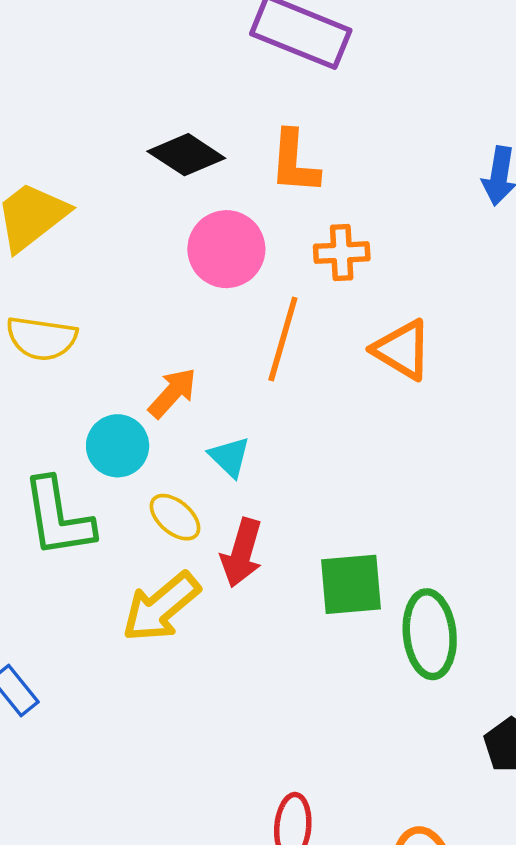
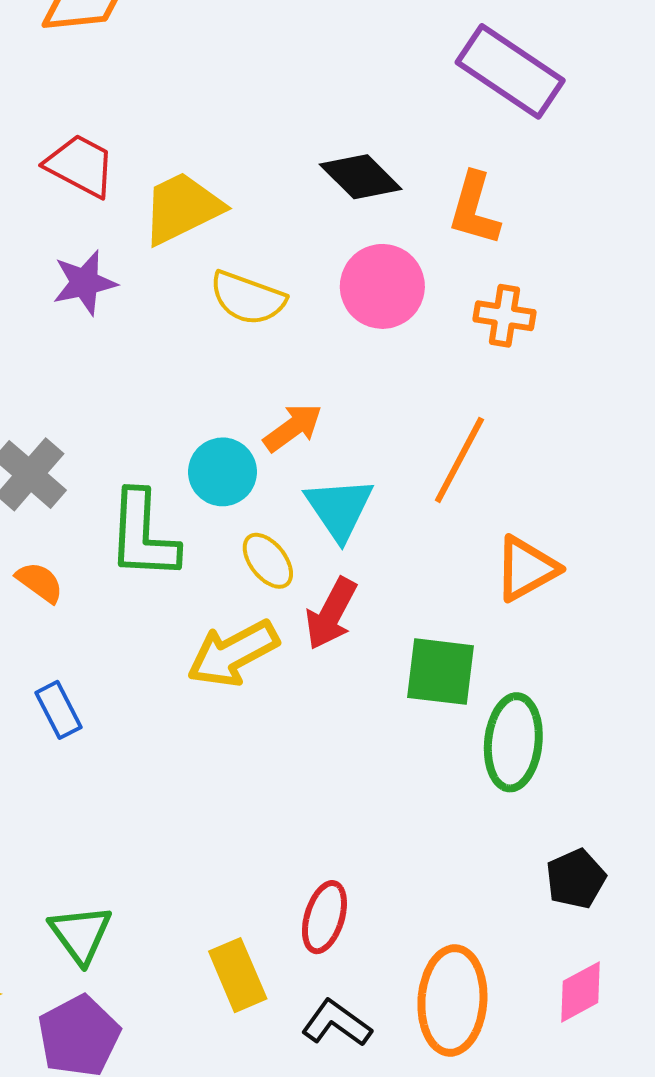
yellow semicircle: (42, 338) -> (248, 298), moved
orange line: (283, 339) -> (459, 460), moved
orange triangle: (402, 350) -> (526, 569), moved, turned 48
cyan triangle: (229, 457) -> (339, 509), size x1.5

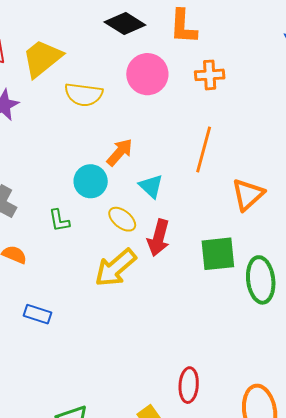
cyan triangle: (339, 509) -> (151, 186), size x0.7
green L-shape: (143, 535) -> (59, 220), size x0.5
blue rectangle: (58, 710) -> (37, 314), turned -32

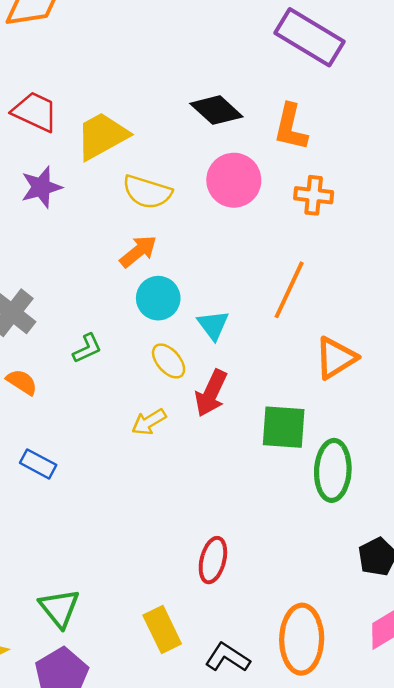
orange arrow: (120, 152) -> (138, 251), moved
cyan circle: (91, 181) -> (158, 298), moved
green L-shape: (59, 220) -> (87, 348), turned -115
yellow arrow: (116, 268) -> (149, 422), size x0.6
red ellipse: (189, 385) -> (213, 560), moved

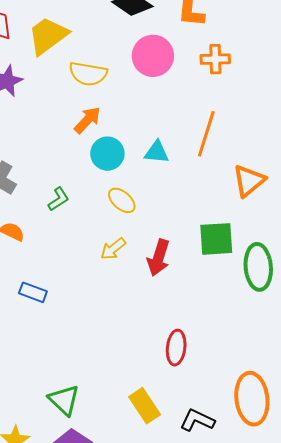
cyan triangle: (213, 325) -> (157, 152), moved, turned -40
red arrow: (211, 393) -> (159, 258), moved

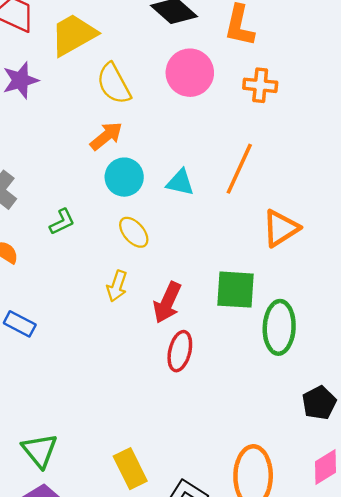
yellow semicircle: (88, 74) -> (114, 84), turned 45
yellow arrow: (113, 249) -> (117, 286), turned -40
red ellipse: (176, 348) -> (180, 351), moved

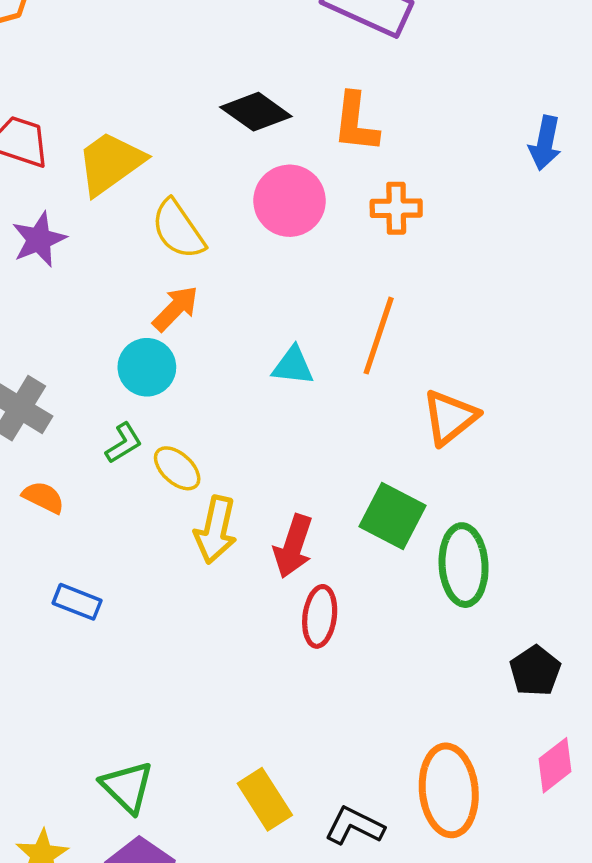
cyan circle: (124, 177) -> (147, 367), moved
yellow ellipse: (134, 232) -> (177, 468), moved
yellow arrow: (117, 286) -> (216, 530), size x1.4
green square: (236, 290) -> (393, 516), turned 30

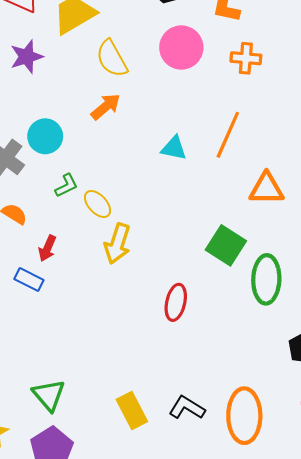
cyan circle: (147, 367) -> (45, 136), moved
orange triangle: (450, 417) -> (267, 189), turned 33
red arrow: (293, 546) -> (47, 248), moved, size x0.7
black L-shape: (355, 826) -> (187, 408), moved

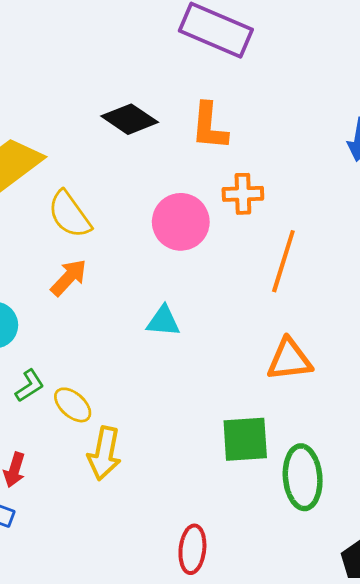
pink circle: (181, 48) -> (181, 222), moved
orange line: (228, 135) -> (283, 261), moved
green square: (226, 245) -> (245, 439), turned -30
red ellipse: (176, 302) -> (192, 549), moved

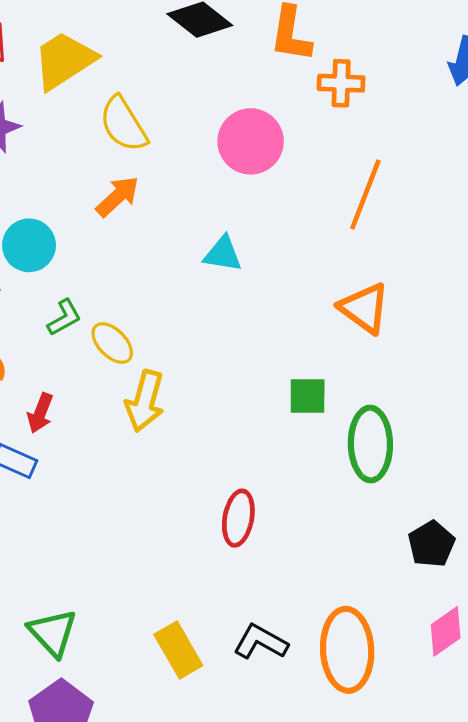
orange cross: (243, 194) -> (341, 83), moved
orange triangle: (289, 360) -> (364, 308), turned 39
green square: (245, 439) -> (308, 396), size x0.7

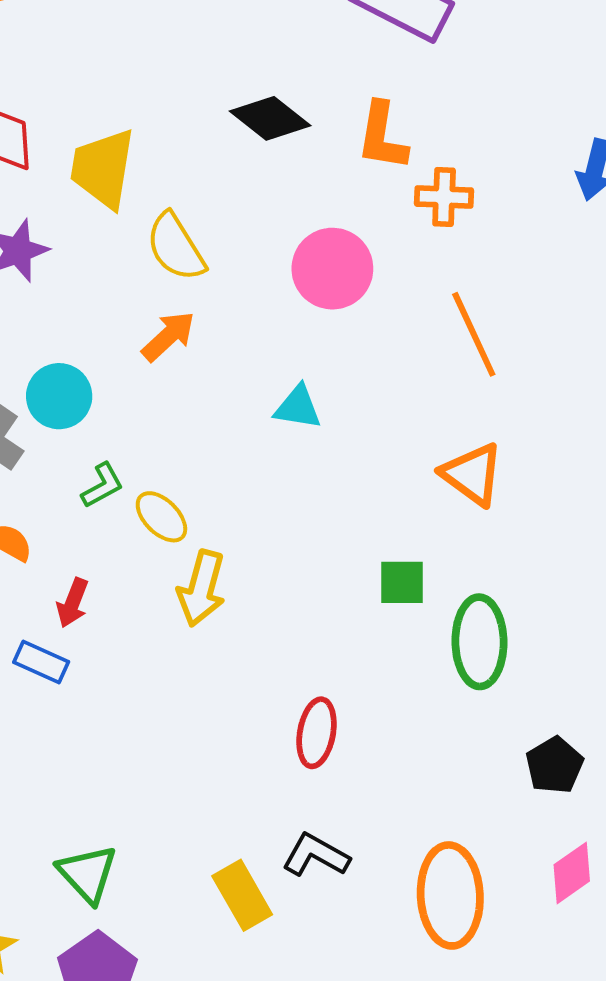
yellow trapezoid: (64, 60) -> (103, 168), turned -48
orange line: (365, 195) -> (474, 334), turned -46
black L-shape: (261, 642) -> (316, 855), moved

